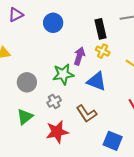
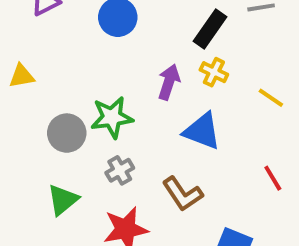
black rectangle: (101, 29) -> (210, 29), turned 48
green star: (63, 74) -> (112, 117), moved

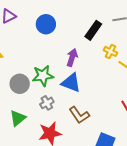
yellow cross: (214, 72) -> (110, 51), moved
blue triangle: (202, 131) -> (71, 83), moved

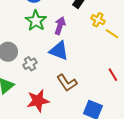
green star: (43, 76) -> (36, 21), moved, turned -30
gray cross: (47, 103) -> (30, 64), moved

